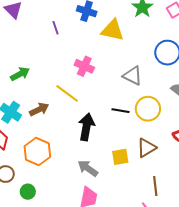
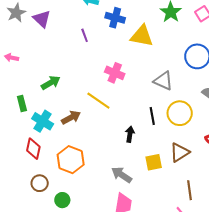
black line: (121, 111) -> (152, 116), turned 72
black arrow: (86, 127) -> (130, 134), moved, size x0.6

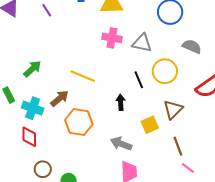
purple line: (85, 35) -> (47, 10), moved
pink cross: (115, 73) -> (112, 38), moved
orange hexagon: (71, 160) -> (79, 122), moved
brown line: (190, 190) -> (178, 146), moved

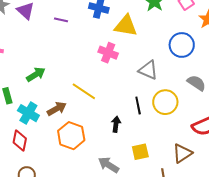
purple line: (47, 10) -> (61, 20), turned -56
pink cross: (112, 38) -> (108, 53), moved
brown triangle: (173, 109) -> (182, 153), moved

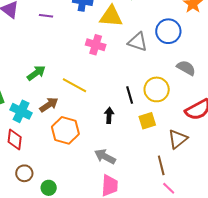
gray triangle: (148, 70) -> (138, 42), moved
green arrow: (36, 74) -> (36, 73), moved
yellow square: (140, 152) -> (147, 121), moved

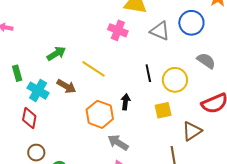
black line: (130, 95) -> (148, 73), moved
brown arrow: (49, 105) -> (66, 86), turned 60
orange hexagon: (65, 130) -> (100, 114), moved

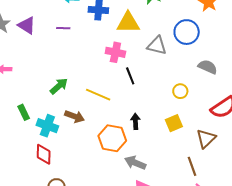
black line: (148, 73) -> (130, 76), moved
yellow circle: (175, 80) -> (180, 91), size x0.6

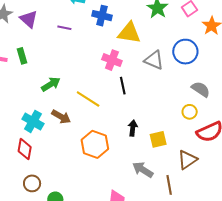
yellow circle: (180, 91) -> (190, 112), moved
green rectangle: (24, 112) -> (22, 56), moved
black arrow: (135, 121) -> (133, 128), moved
gray arrow: (135, 163) -> (143, 170), moved

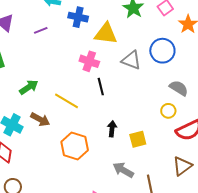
purple line: (64, 28) -> (41, 30), turned -32
brown triangle: (187, 160) -> (182, 166), moved

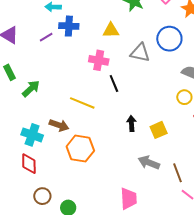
blue cross: (78, 17) -> (69, 26), moved
yellow triangle: (106, 34) -> (111, 30), size x0.7
green arrow: (29, 87) -> (31, 89), moved
orange hexagon: (75, 146) -> (80, 149), moved

